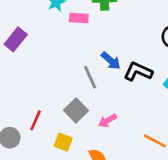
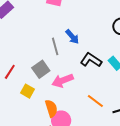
black L-shape: (138, 72) -> (91, 60), moved
pink arrow: (107, 121) -> (63, 81), size x1.5

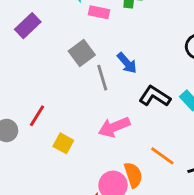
gray square: (41, 69) -> (82, 53), moved
orange semicircle: (51, 108) -> (133, 175), moved

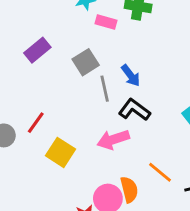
purple rectangle: (28, 26) -> (37, 50), moved
black L-shape: (155, 96) -> (134, 110), moved
yellow square: (63, 143) -> (60, 152), size x1.4

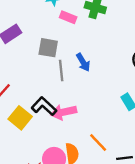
gray square: (86, 62) -> (48, 48), turned 36
black L-shape: (134, 110) -> (44, 106), moved

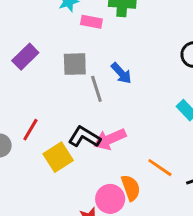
yellow square: (20, 118) -> (58, 157), turned 30

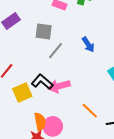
blue arrow: (121, 73) -> (88, 45), moved
gray line: (96, 89) -> (56, 51), turned 48
orange semicircle: (131, 188) -> (40, 122), moved

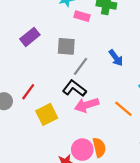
black L-shape: (42, 82) -> (74, 88), moved
orange line: (90, 111) -> (123, 109), moved
orange semicircle: (40, 122) -> (99, 147), moved

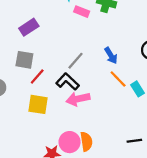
gray square: (66, 46) -> (24, 60), moved
red line: (28, 92) -> (37, 76), moved
orange line: (123, 109) -> (118, 79), moved
yellow square: (47, 114) -> (38, 104), turned 30

